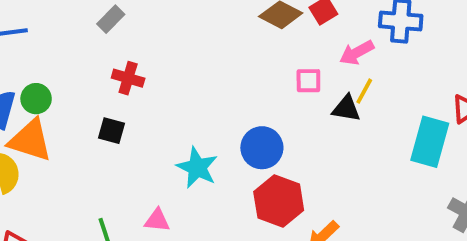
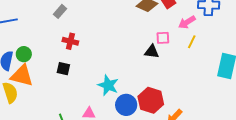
black triangle: (346, 108) -> (152, 52), moved
blue circle: (262, 148) -> (126, 105), moved

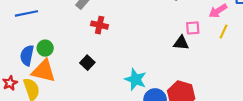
red cross: (70, 41) -> (100, 25), moved
black square: (63, 69) -> (87, 63), turned 32

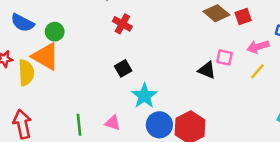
blue semicircle: (27, 55) -> (22, 23), moved, turned -90
black square: (87, 63) -> (123, 68), moved

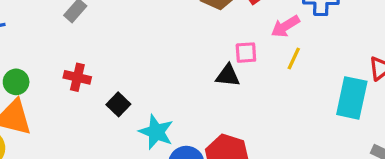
red cross: (122, 24) -> (77, 77), moved

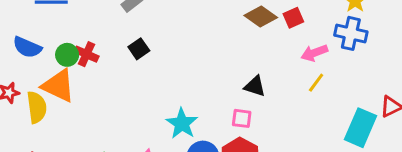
pink square: (246, 53) -> (242, 118), moved
red cross: (77, 77) -> (86, 54), moved
black square: (118, 104) -> (139, 49), moved

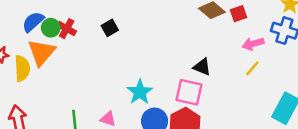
blue semicircle: (27, 47) -> (33, 22), moved, turned 110
orange triangle: (58, 86) -> (41, 52), turned 40
pink square: (242, 118) -> (189, 92), size x1.6

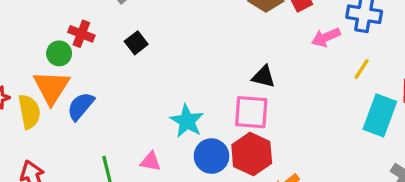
blue semicircle: (33, 22) -> (81, 106), moved
red cross: (67, 29) -> (81, 34), moved
yellow line: (252, 68) -> (362, 69), moved

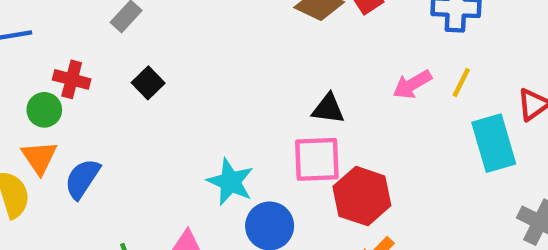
pink arrow: (326, 37) -> (412, 84), moved
orange triangle: (51, 87) -> (39, 157), size x0.7
cyan rectangle: (380, 115) -> (494, 143), turned -30
red hexagon: (252, 154) -> (362, 196), moved

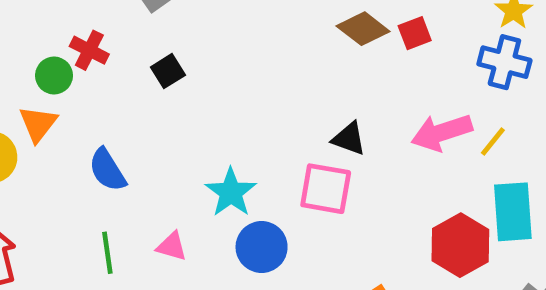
pink arrow: (412, 84) -> (442, 132), size x1.4
blue semicircle: (82, 179) -> (107, 170), moved, turned -78
red hexagon: (362, 196) -> (460, 245), moved

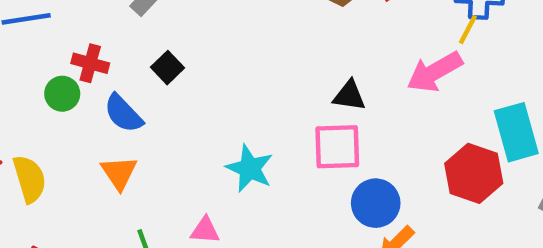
orange triangle: (38, 124) -> (119, 173), moved
yellow line: (493, 142) -> (468, 30), moved
blue semicircle: (107, 170) -> (123, 114), moved
blue circle: (262, 247) -> (376, 203), moved

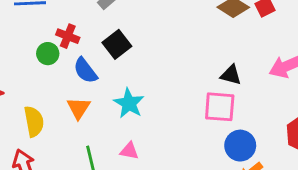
black square: (168, 68) -> (117, 44), size x1.4
cyan star: (250, 168) -> (129, 103), moved
yellow semicircle: (29, 179) -> (34, 121), moved

